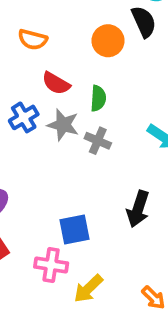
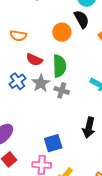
green semicircle: (98, 98) -> (59, 66), size x1.5
gray star: (63, 125) -> (41, 83), turned 30

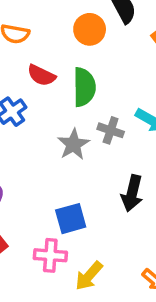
gray star: (41, 83) -> (73, 144), moved
gray cross: (62, 90) -> (111, 130), moved

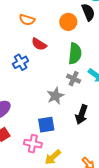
green semicircle: (84, 87) -> (75, 53), moved
gray star: (73, 144) -> (55, 96), moved

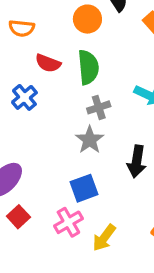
green semicircle: (75, 53) -> (88, 67), moved
gray cross: (74, 79) -> (99, 107), moved, turned -32
pink cross: (33, 144) -> (68, 222), turned -30

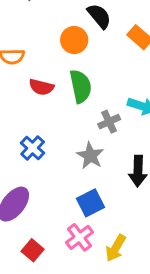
blue cross: (24, 97) -> (33, 148), moved
gray cross: (99, 107) -> (109, 122), moved
red square: (18, 217) -> (33, 250), moved

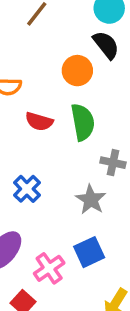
gray cross: (109, 122) -> (113, 163), turned 35
pink cross: (80, 237) -> (49, 268), moved

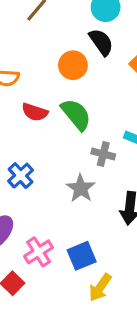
green semicircle: (83, 122) -> (76, 114), turned -32
blue square: (89, 252) -> (82, 256), moved

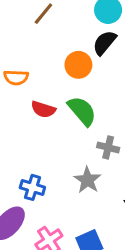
black semicircle: (101, 42) -> (104, 43), turned -104
blue cross: (21, 176) -> (32, 187), moved, turned -30

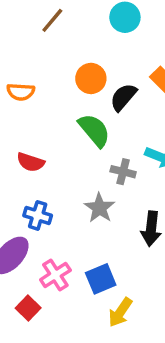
black semicircle: (104, 43) -> (123, 97), moved
red semicircle: (43, 109) -> (31, 162), moved

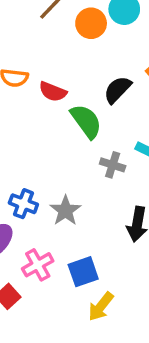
orange circle: (91, 78) -> (91, 23), moved
red semicircle: (31, 162) -> (53, 92), moved
gray star: (99, 208) -> (65, 211), moved

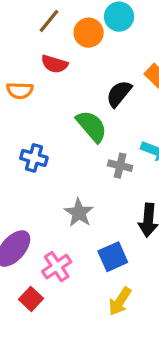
red semicircle: (53, 92) -> (54, 64), moved
blue cross: (23, 204) -> (34, 158), moved
blue square: (83, 272) -> (113, 257), moved

